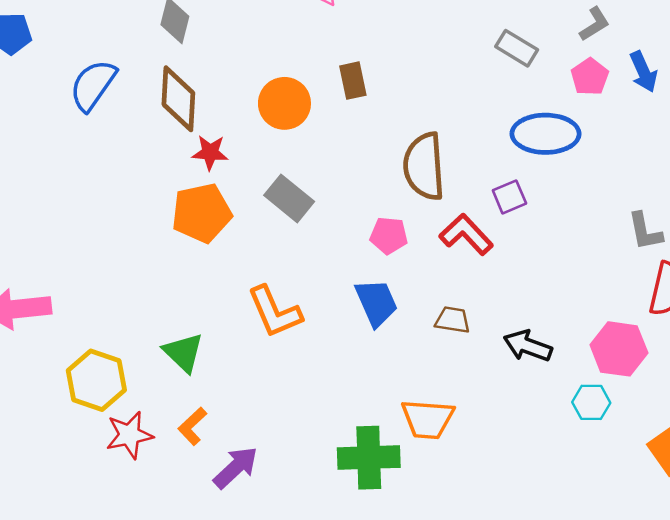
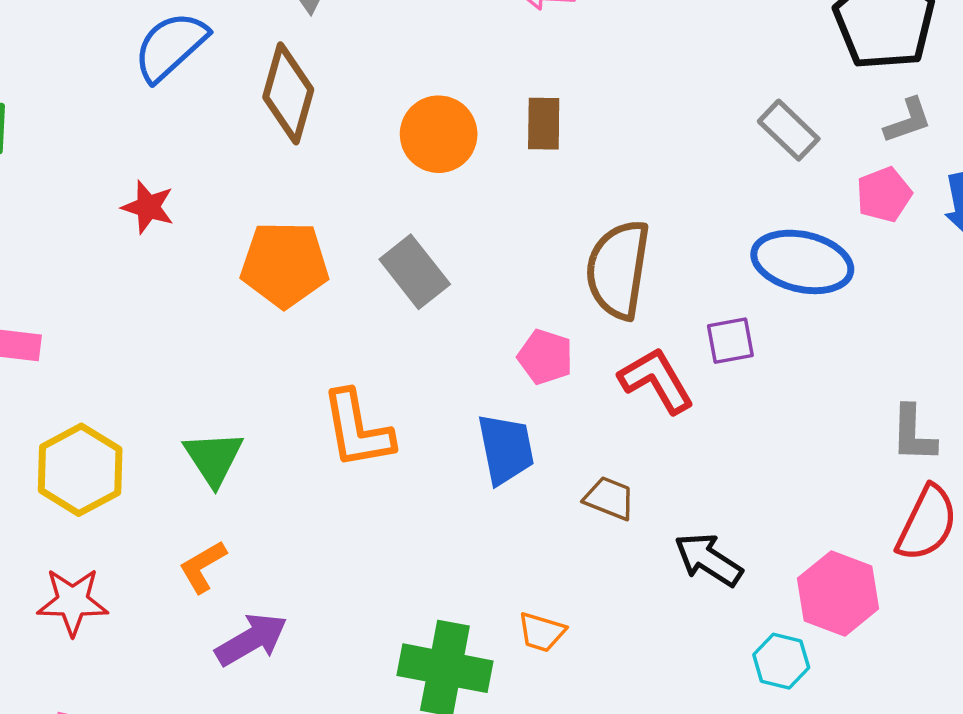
red star: (210, 152) -> (148, 207), moved
orange trapezoid: (428, 419) -> (542, 632), size x0.6
red star: (129, 435) -> (73, 602), moved

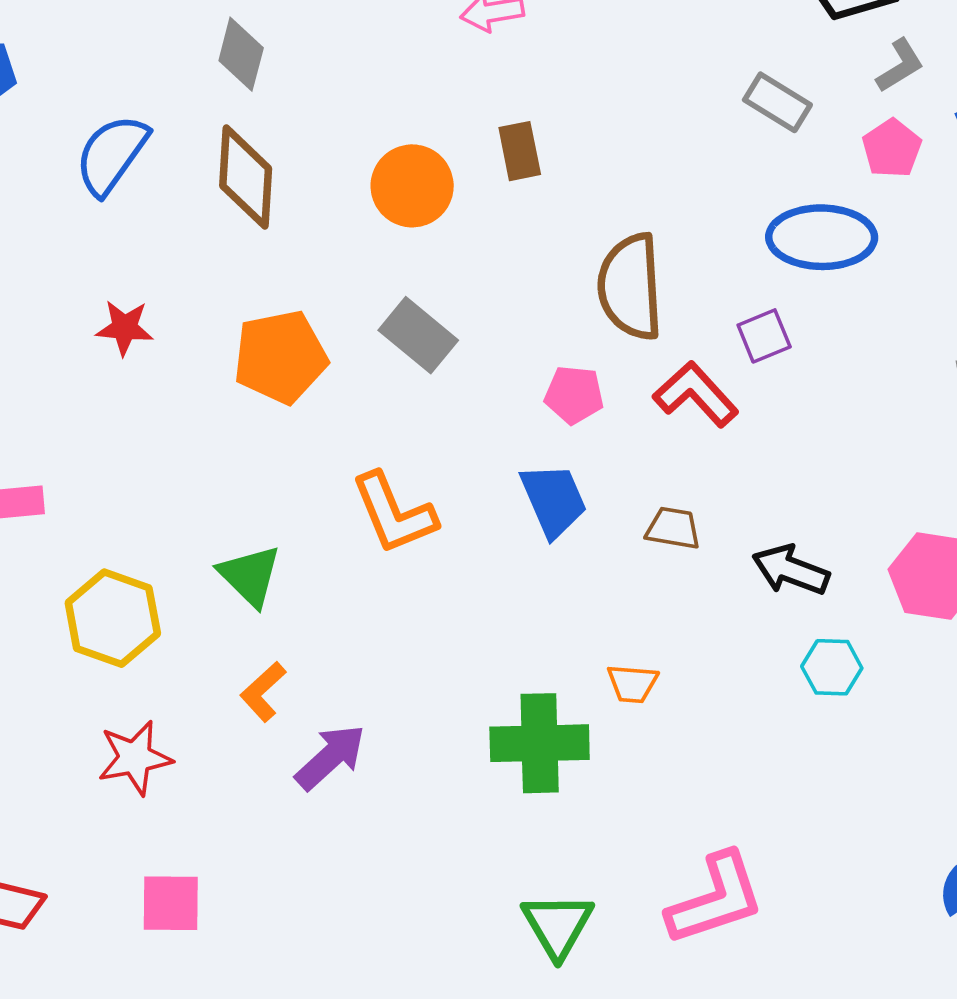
cyan hexagon: (781, 661) -> (832, 667), moved

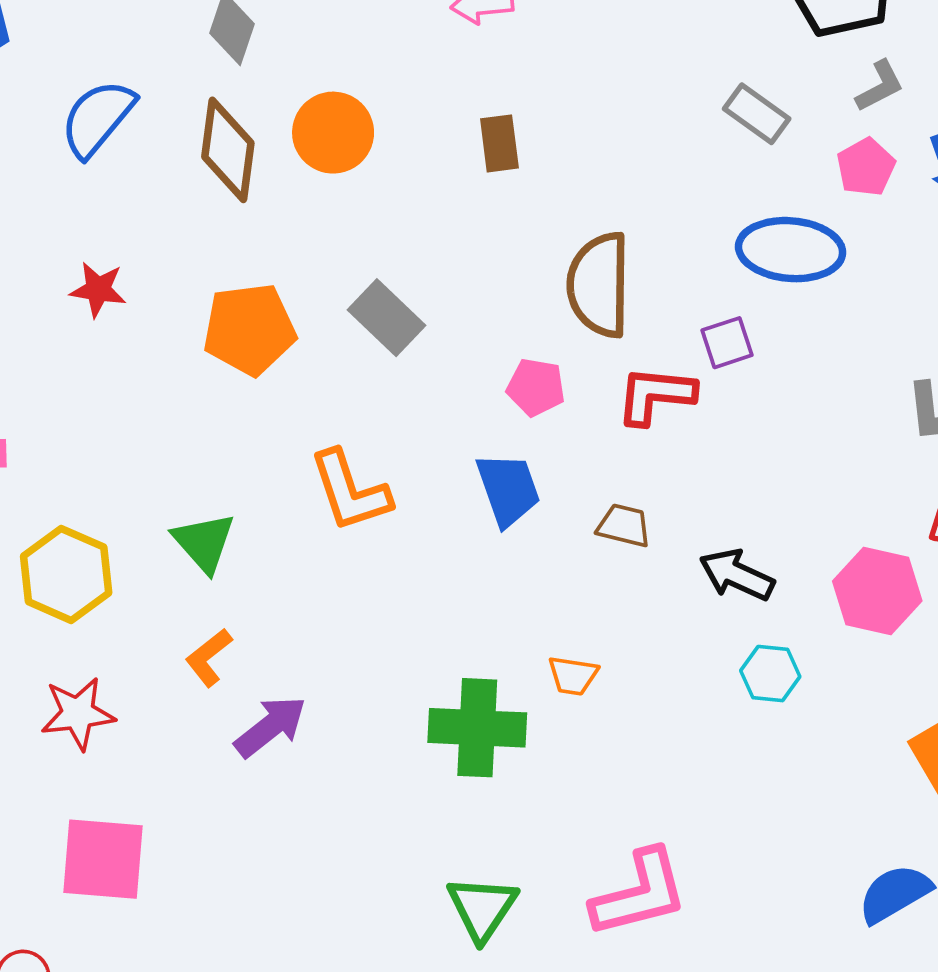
orange circle: (412, 186) -> (333, 133), moved
red L-shape: (696, 394) -> (656, 395), turned -46
pink square: (171, 903) -> (103, 859), size x1.4

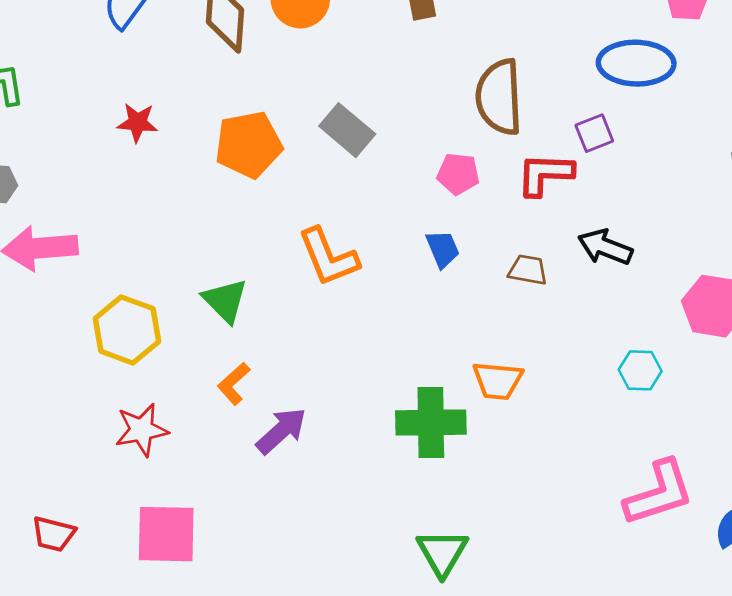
blue trapezoid: (508, 489) -> (443, 249), size x0.7
black arrow: (737, 575) -> (605, 247), moved
orange trapezoid: (573, 676) -> (498, 381), size x1.4
pink L-shape: (640, 893) -> (659, 493), moved

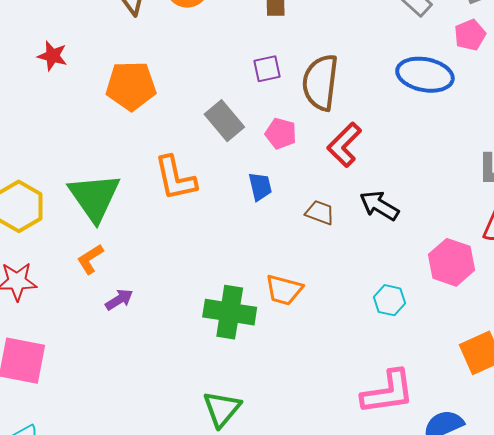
gray rectangle: (347, 130) -> (224, 121), moved
purple square: (594, 133) -> (267, 69), moved
red L-shape: (545, 174) -> (344, 145), turned -57
green triangle: (225, 301) -> (94, 197), size x1.5
purple arrow: (281, 431) -> (119, 300), size x0.7

